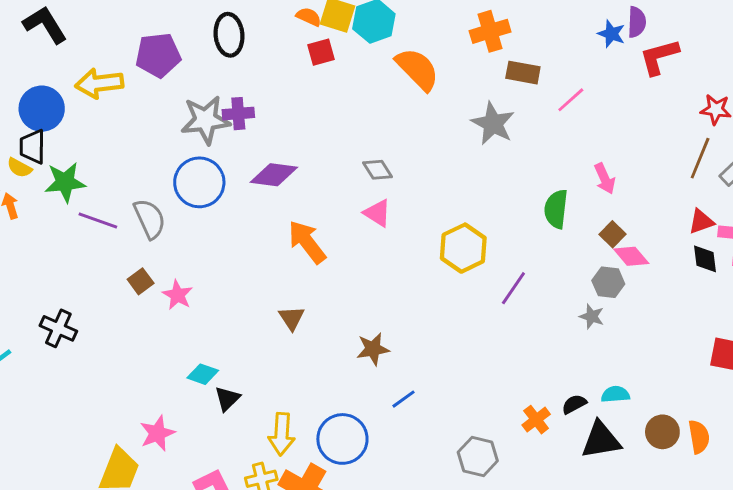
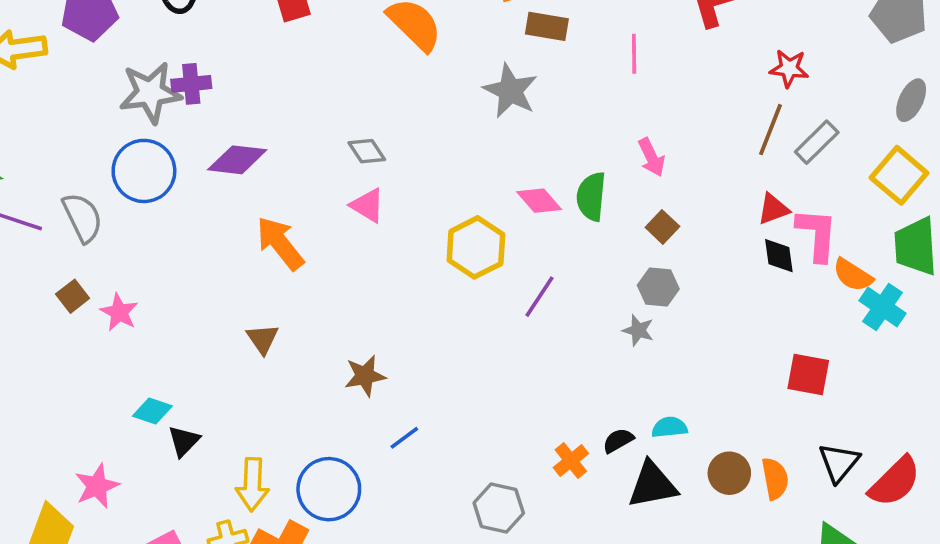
pink line: (571, 100) -> (634, 54), moved, turned -48
pink diamond: (631, 256) -> (539, 201), moved

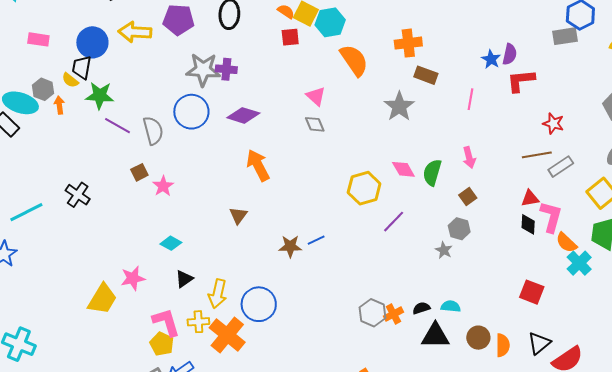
brown line: (770, 130) -> (537, 155), turned 48
pink triangle: (368, 205) -> (316, 96), moved
blue line: (404, 438) -> (316, 240), moved
black triangle: (184, 441) -> (184, 279), moved
gray hexagon: (499, 508) -> (372, 313), moved

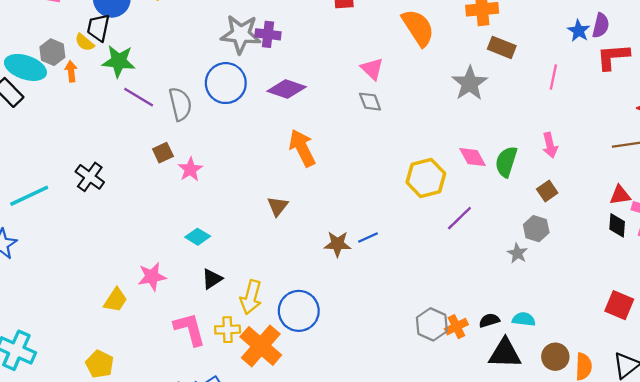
yellow trapezoid: (102, 299) -> (116, 300), size x0.7
yellow pentagon: (162, 344) -> (100, 364), moved

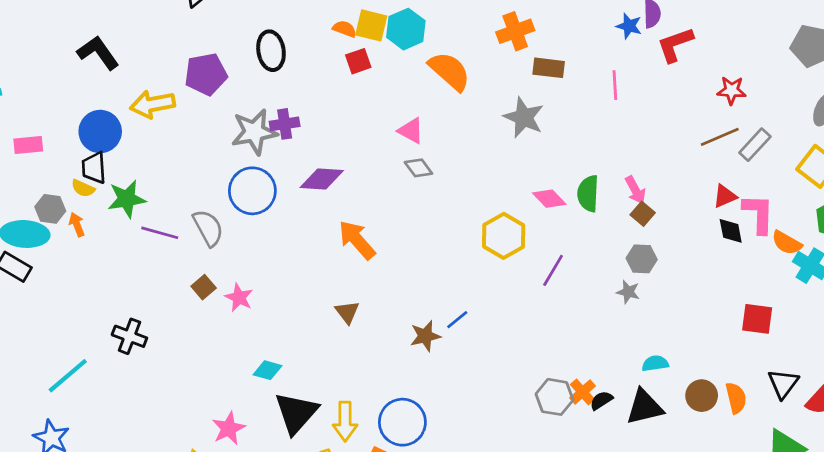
pink arrow: (550, 145) -> (635, 190), moved
black triangle: (212, 279) -> (296, 413), size x1.8
black semicircle: (489, 320) -> (601, 400), moved

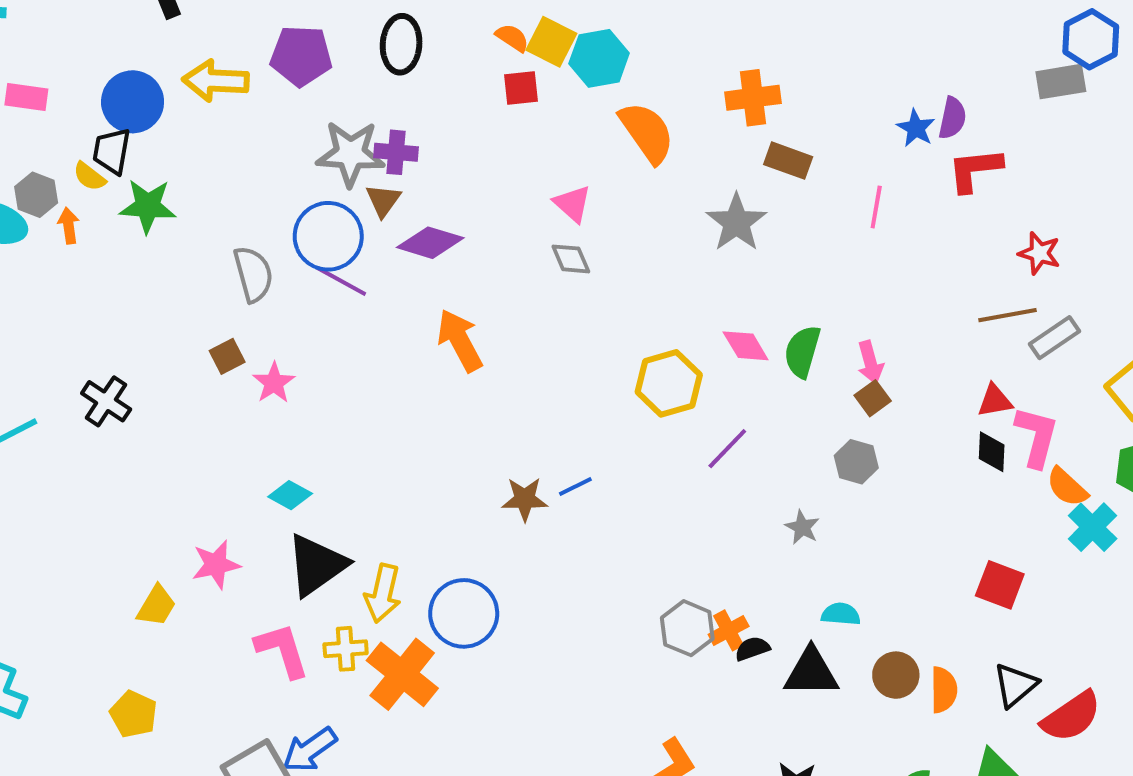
purple line: (160, 233) -> (341, 281), moved
gray star: (628, 292) -> (802, 527), moved
brown triangle: (347, 312) -> (383, 200), moved

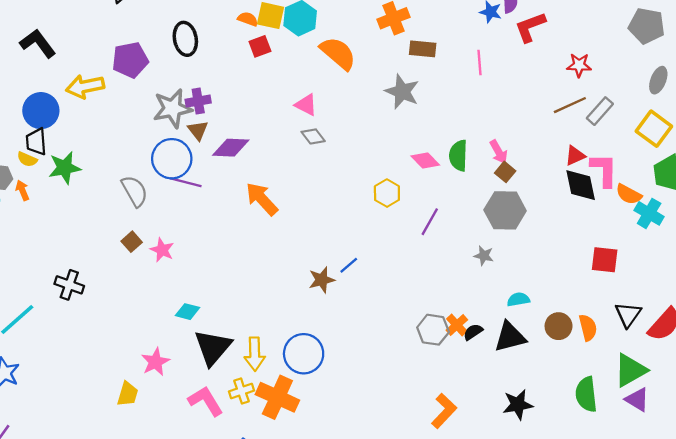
yellow hexagon: (669, 383) -> (387, 193), size x0.7
black diamond: (992, 452) -> (581, 185), size x1.5
gray hexagon: (856, 462) -> (505, 210), size x1.6

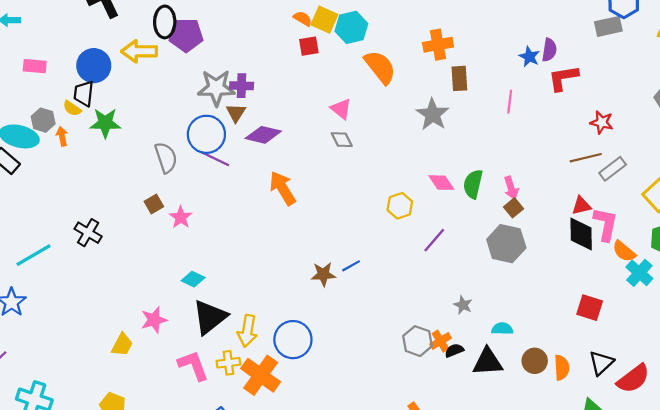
black ellipse: (185, 39) -> (165, 22), moved
brown rectangle: (423, 49) -> (459, 78), turned 70
gray star: (484, 256) -> (463, 305), moved

